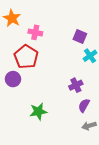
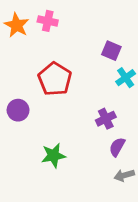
pink cross: (35, 32) -> (48, 21), moved
red pentagon: (26, 57) -> (55, 79), moved

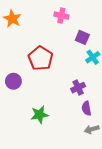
pink cross: (48, 21) -> (61, 16), moved
purple semicircle: (117, 147) -> (86, 108), turned -40

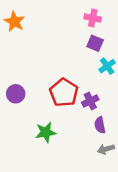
pink cross: (61, 16) -> (93, 18), moved
red pentagon: (41, 58) -> (64, 93), moved

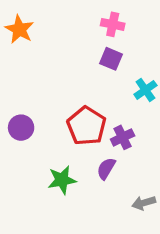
pink cross: (93, 18) -> (113, 24), moved
purple square: (95, 43) -> (111, 59), moved
purple semicircle: (100, 125) -> (106, 169), moved, turned 42

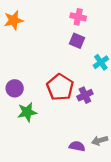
orange star: (19, 29) -> (14, 20), turned 30
purple semicircle: (106, 169) -> (77, 146), moved, turned 70
green star: (62, 180) -> (27, 112), moved

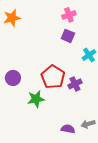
pink cross: (78, 17) -> (69, 15), turned -32
green star: (27, 112) -> (36, 99), moved

